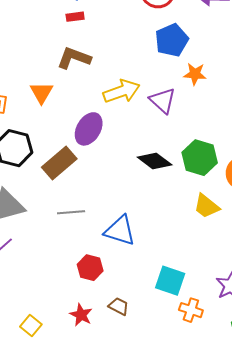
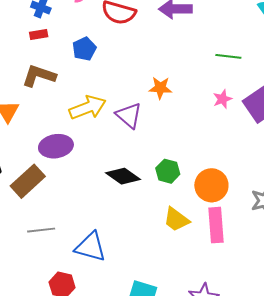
blue pentagon: (172, 40) -> (84, 49), moved, size x0.7
purple ellipse: (89, 129) -> (56, 146), turned 52
green hexagon: (200, 158) -> (168, 171), size x0.7

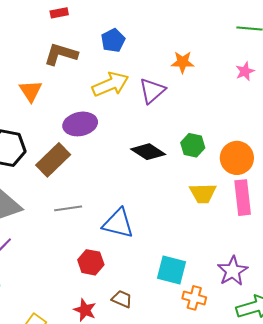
blue pentagon: (84, 49) -> (113, 40), moved
purple triangle: (129, 115) -> (152, 91), turned 40
yellow trapezoid: (176, 220) -> (203, 193), turned -36

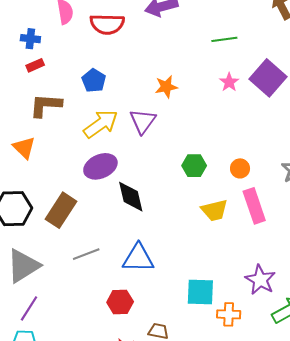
purple ellipse: (80, 124) -> (100, 166), moved
black diamond: (148, 152) -> (131, 197), moved, turned 56
orange circle: (237, 158) -> (240, 168), size x0.6

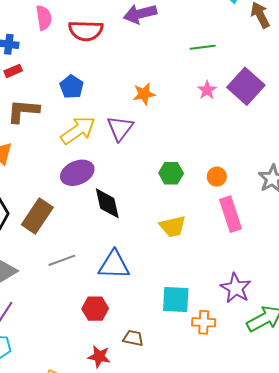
yellow trapezoid: (214, 210) -> (173, 226), moved

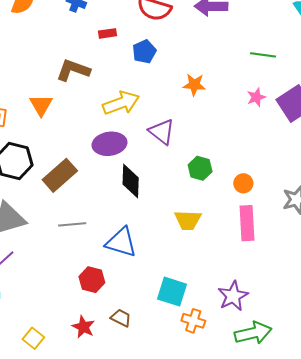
red rectangle: (13, 71) -> (107, 33), moved
blue pentagon: (72, 87) -> (144, 52), moved
purple triangle: (120, 128) -> (162, 132), moved, turned -44

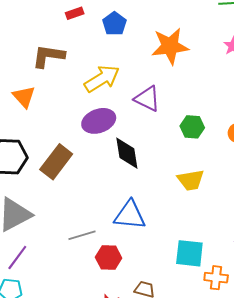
orange star: (194, 85) -> (170, 46), size x1.6
gray line: (72, 224) -> (82, 235), moved

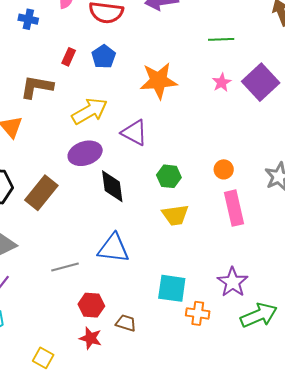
red rectangle: (75, 13) -> (69, 57), moved, turned -48
green hexagon: (192, 127) -> (169, 176), moved
red hexagon: (109, 258) -> (91, 305), moved

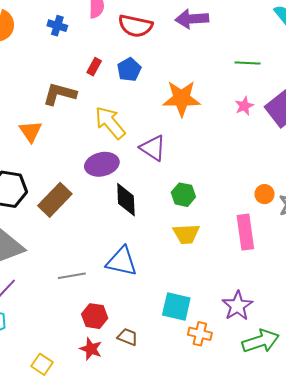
yellow arrow: (90, 111) -> (110, 123), turned -105
orange circle: (224, 169) -> (264, 194), moved

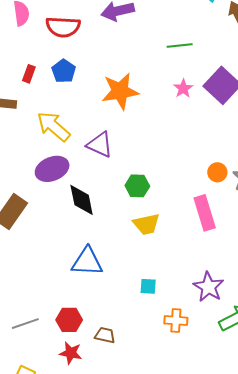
gray line: (72, 276) -> (25, 324), moved
cyan square: (176, 306) -> (148, 286), moved, size x0.6

